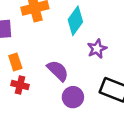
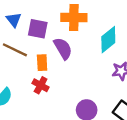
purple semicircle: (58, 71) -> (63, 48), moved

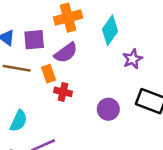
purple semicircle: (63, 48) -> (66, 53), turned 100
red cross: (41, 85) -> (63, 92), moved

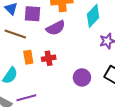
orange rectangle: (48, 74) -> (28, 57), moved
red cross: (63, 92) -> (49, 58), turned -32

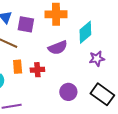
purple semicircle: (56, 28) -> (58, 48), moved

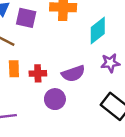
purple semicircle: (58, 48) -> (73, 74), moved
purple circle: (68, 92) -> (55, 99), moved

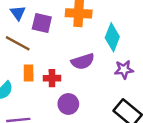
cyan diamond: (98, 31) -> (112, 37), turned -32
purple semicircle: (73, 74) -> (83, 61), moved

